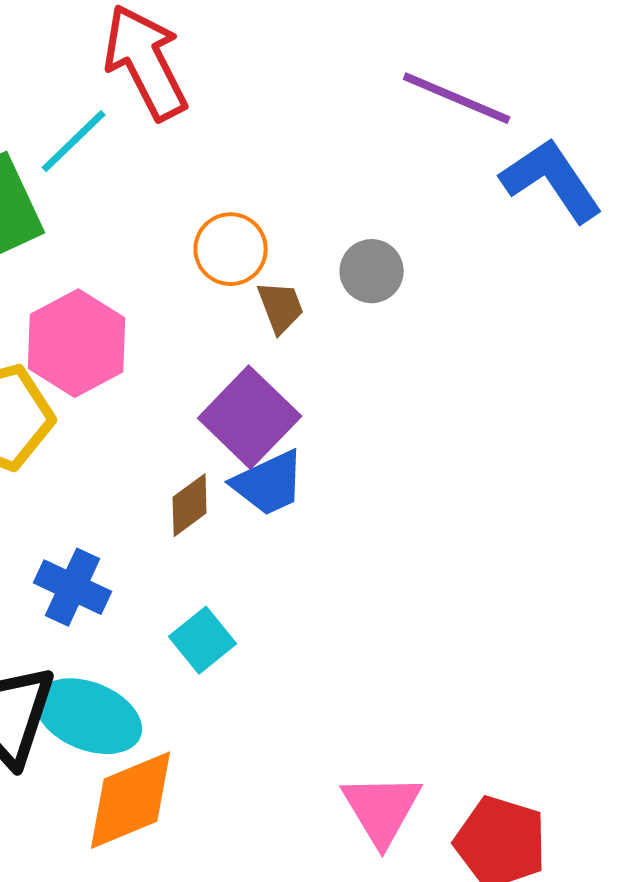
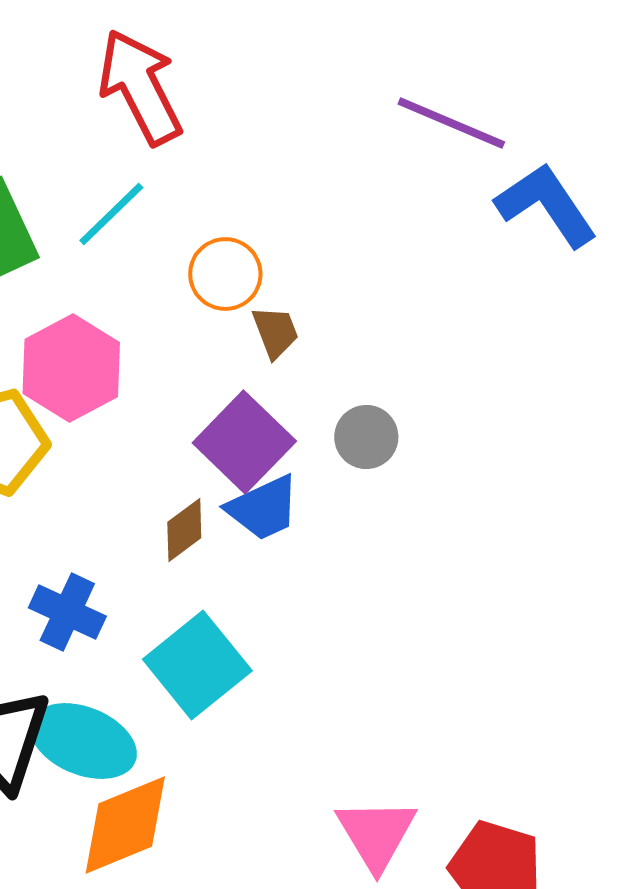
cyan line: (74, 141) -> (111, 214), moved
gray circle: (372, 271) -> (366, 437), moved
cyan square: (203, 640) -> (197, 665), size x1.6

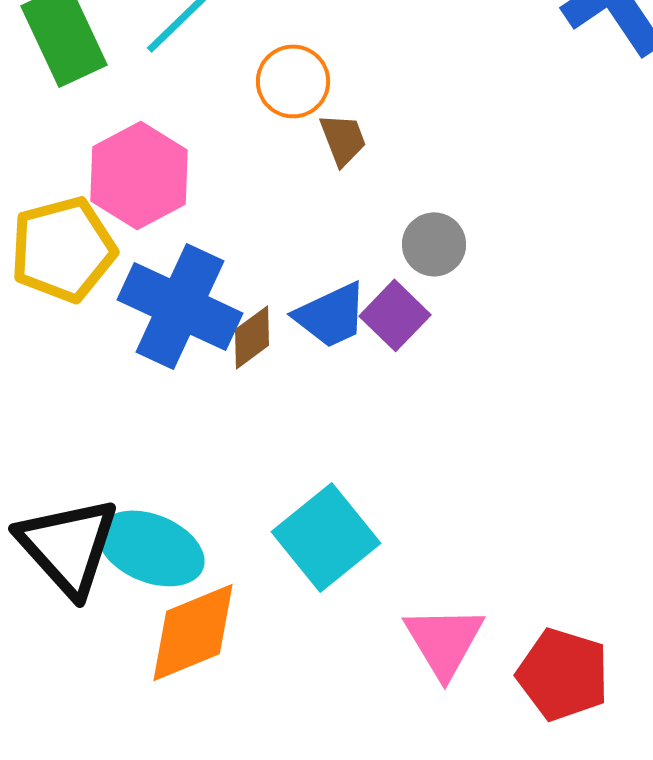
purple square: (244, 442) -> (395, 315), moved, size x0.7
blue cross: (67, 612) -> (180, 306), moved, size x1.6
cyan square: (197, 665) -> (326, 537), moved

